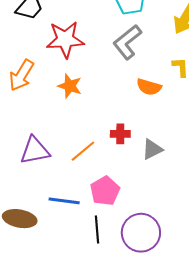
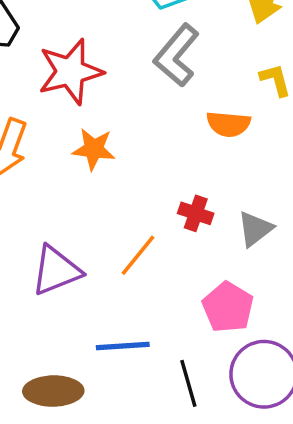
red cross: (120, 134) -> (196, 213), turned 30
pink pentagon: (105, 191) -> (228, 307), moved

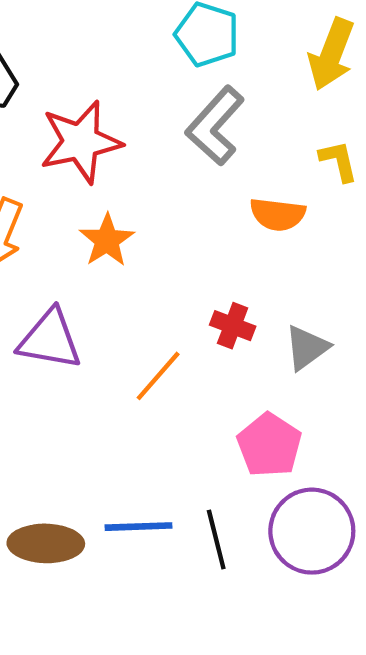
orange star: (94, 149) -> (107, 240), turned 30
purple triangle: (56, 270) -> (50, 339), moved, turned 30
blue line: (123, 346) -> (138, 527), moved

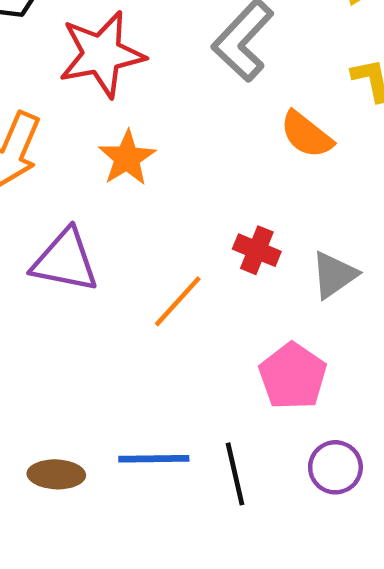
orange semicircle: (278, 214) -> (306, 135), turned 30
purple circle: (312, 531) -> (335, 467), size x0.6
brown ellipse: (46, 543) -> (56, 474), size x0.7

